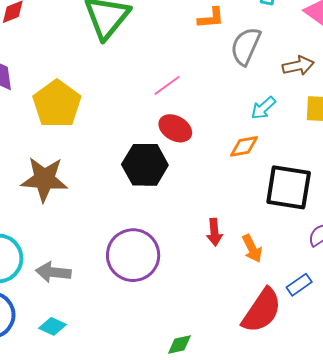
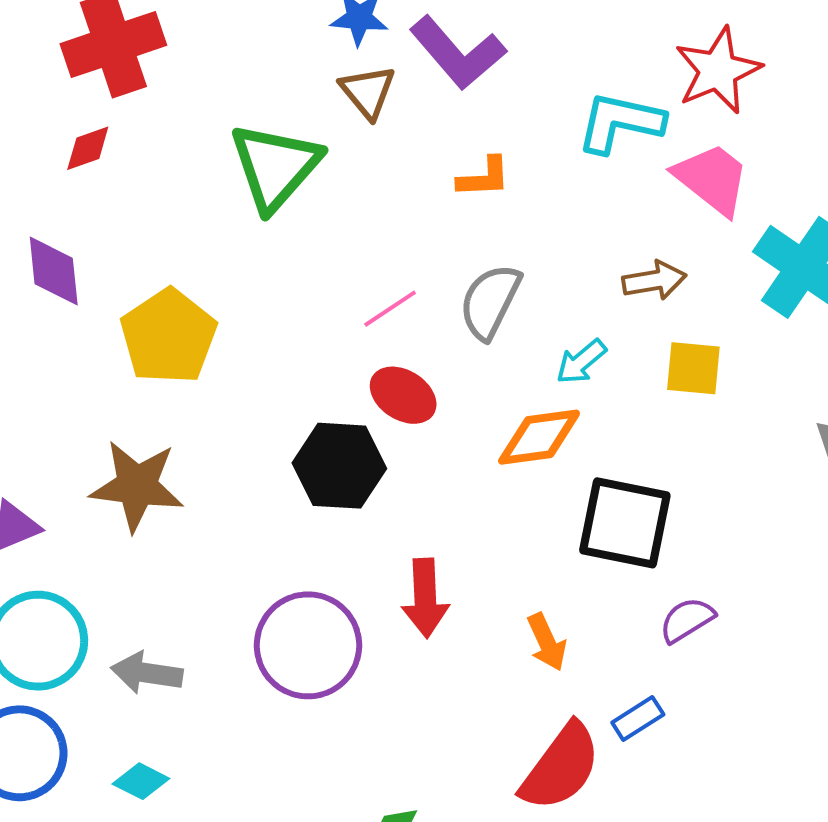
gray semicircle: (246, 46) -> (490, 301), moved
orange diamond: (244, 146) -> (539, 437), size x1.4
red arrow: (214, 232) -> (425, 598), moved, size x1.4

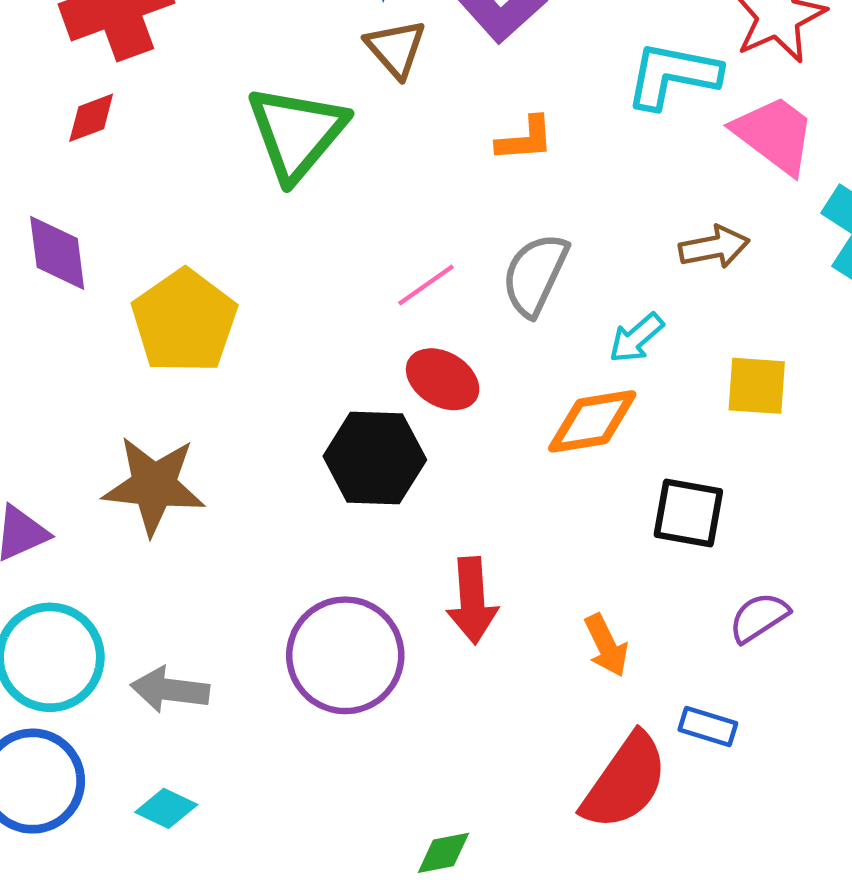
yellow square: (693, 368) -> (757, 386), moved
black square: (625, 523) -> (688, 513), size x0.7
blue rectangle: (638, 719) -> (708, 726), turned 51

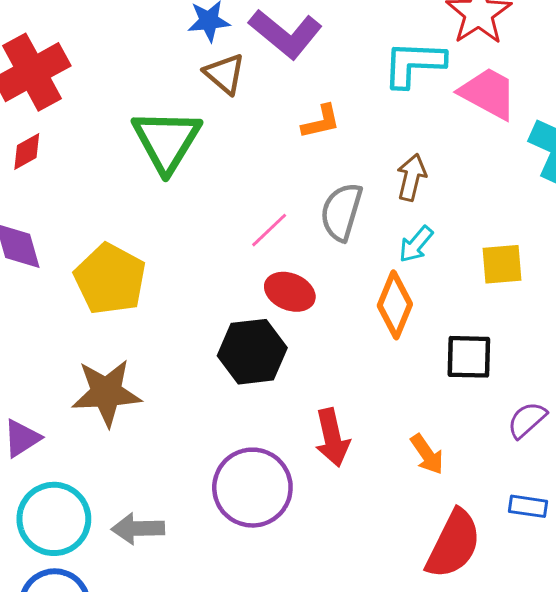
brown arrow: (714, 247) -> (411, 177), moved, turned -57
orange diamond: (592, 421) -> (395, 305), turned -50
blue rectangle: (708, 726) -> (528, 506), moved

